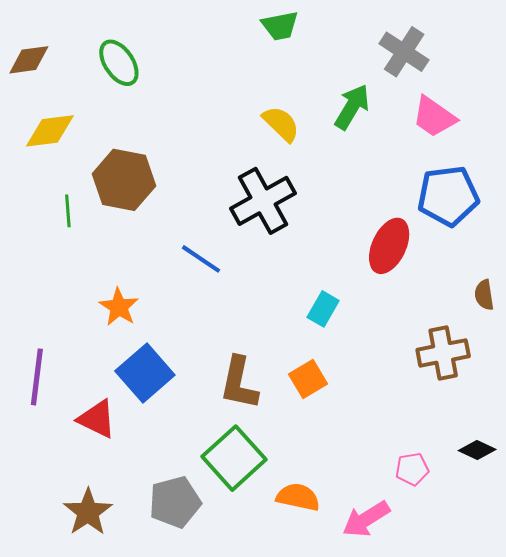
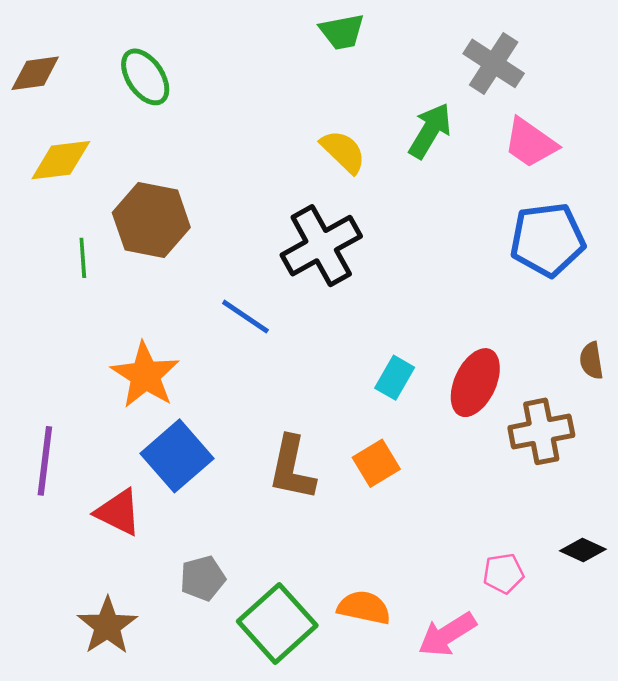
red ellipse: (389, 246) -> (475, 383), moved
orange star: (119, 307) -> (145, 375), size x1.4
green square: (234, 458) -> (277, 623), moved
gray pentagon: (175, 502) -> (203, 578), moved, size x0.7

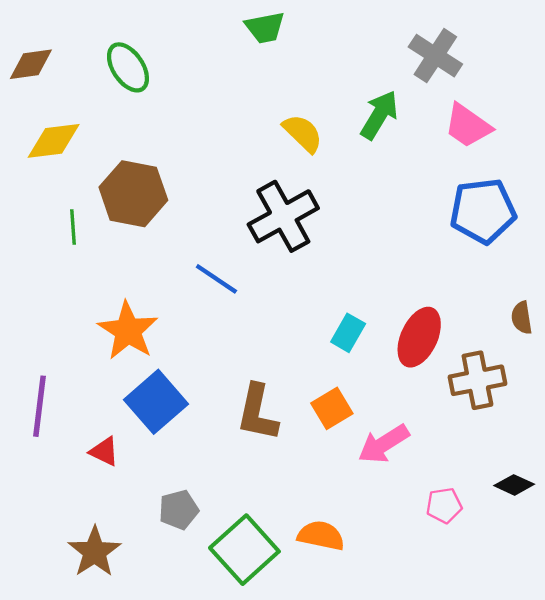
green trapezoid: (342, 32) -> (265, 28), moved
red triangle: (118, 512) -> (104, 451), size x0.7
pink arrow: (447, 634) -> (384, 444), moved

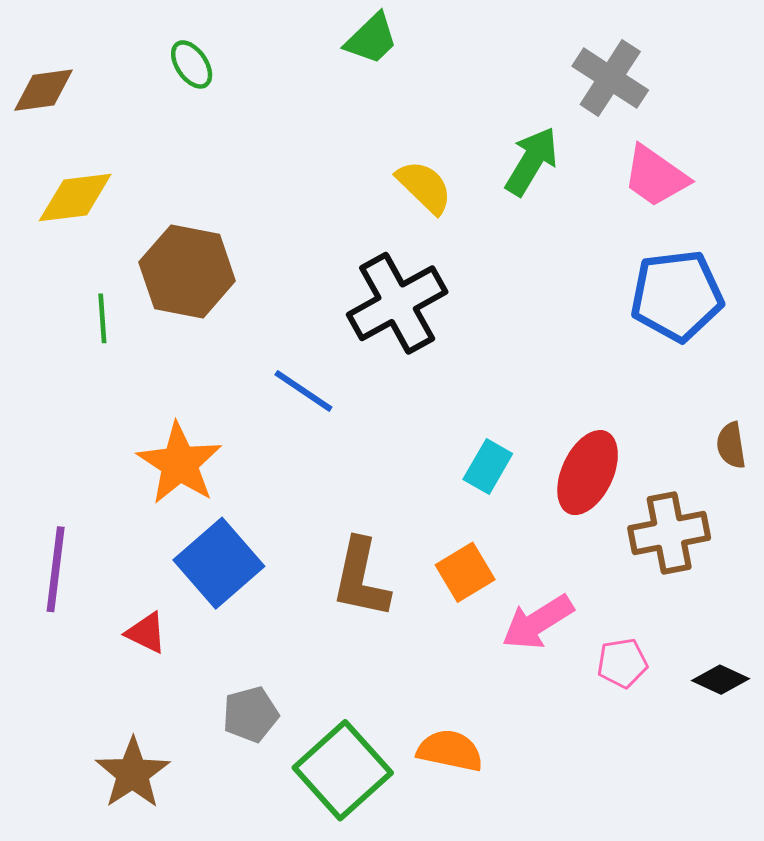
green trapezoid: (265, 28) -> (371, 39), turned -33
green ellipse: (128, 67) -> (192, 64), moved, size x0.7
pink pentagon: (444, 505) -> (622, 663), moved

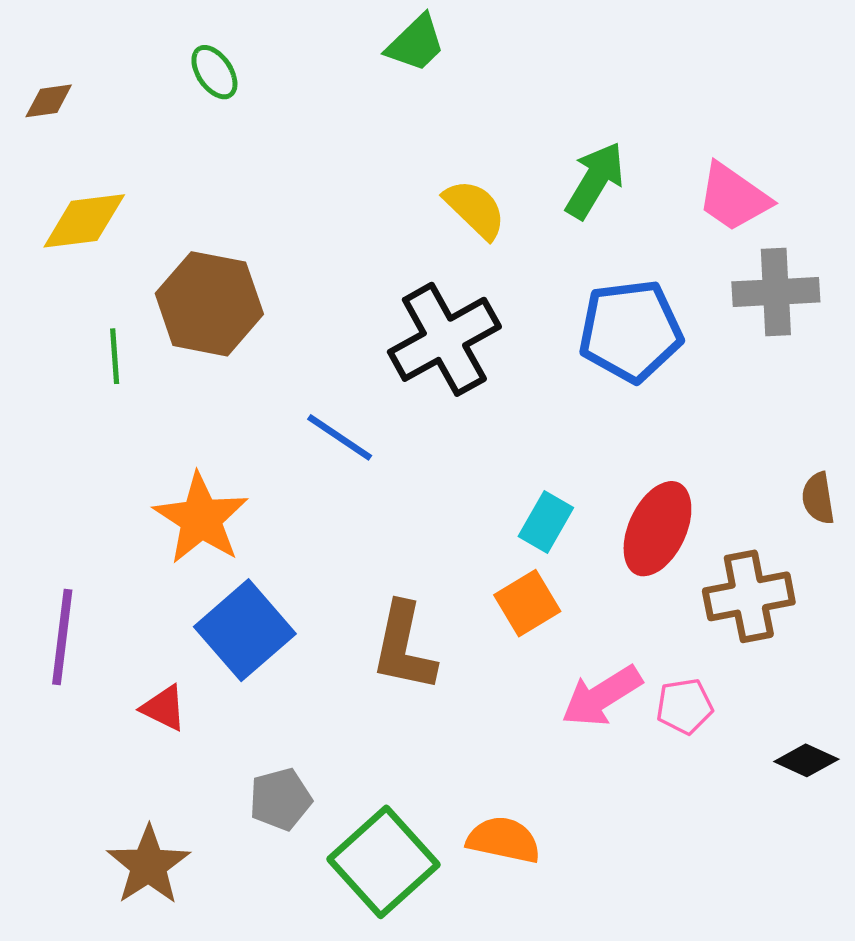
gray cross: (610, 78) -> (776, 292), moved, turned -36
brown diamond: (43, 90) -> (49, 101), size x0.7
blue pentagon: (677, 296) -> (630, 331), moved
orange square: (465, 572) -> (527, 603), moved
pink pentagon: (622, 663) -> (685, 706), moved

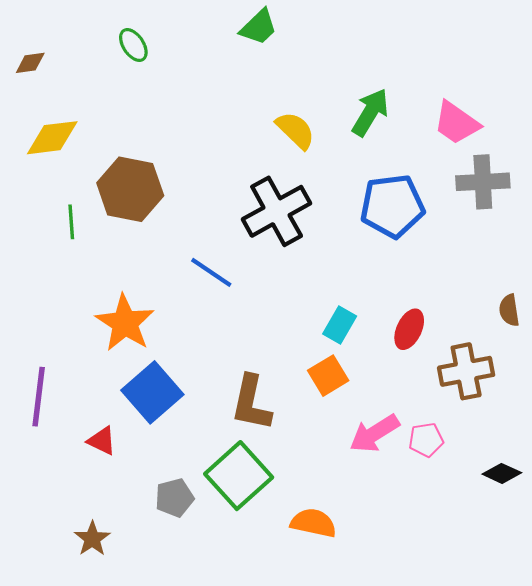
red ellipse: (657, 529) -> (409, 329), size x0.7
green square: (384, 862) -> (239, 476), moved
brown star: (148, 865) -> (92, 539), size x0.7

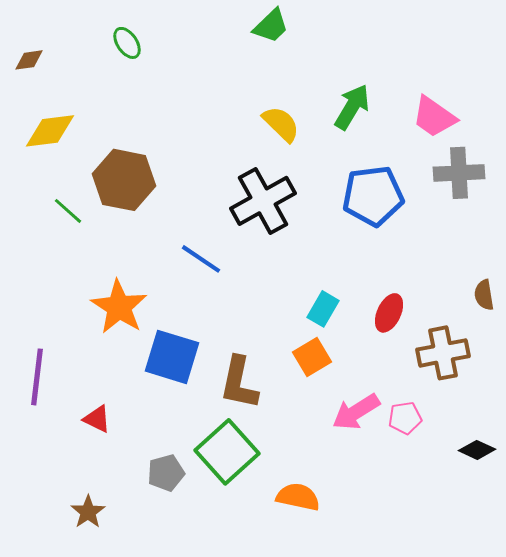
green trapezoid: (259, 27) -> (271, 26), moved
green line: (71, 222) -> (68, 211), turned -44
blue square: (152, 392) -> (172, 357), moved, turned -32

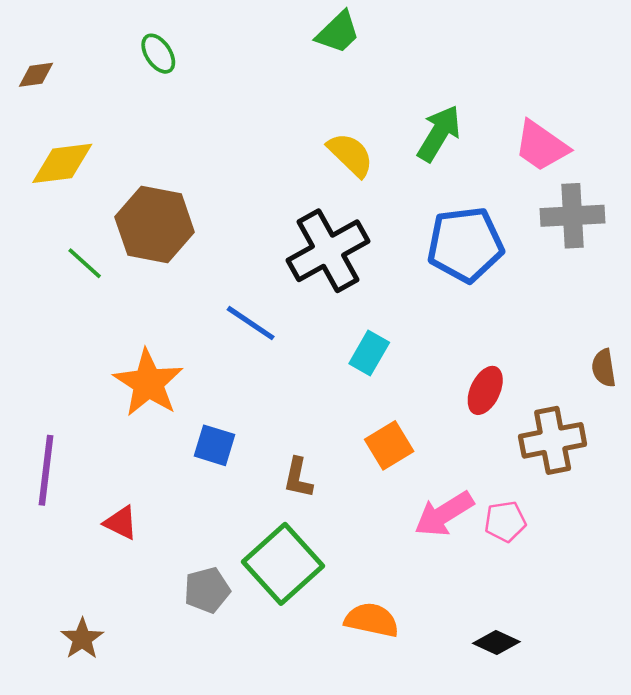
cyan rectangle: (323, 309) -> (369, 353), moved
blue square: (172, 357) -> (214, 445), size x0.6
brown L-shape: (239, 383) -> (298, 478), size x0.6
black diamond: (477, 450) -> (496, 642), moved
brown star: (88, 512) -> (82, 639), moved

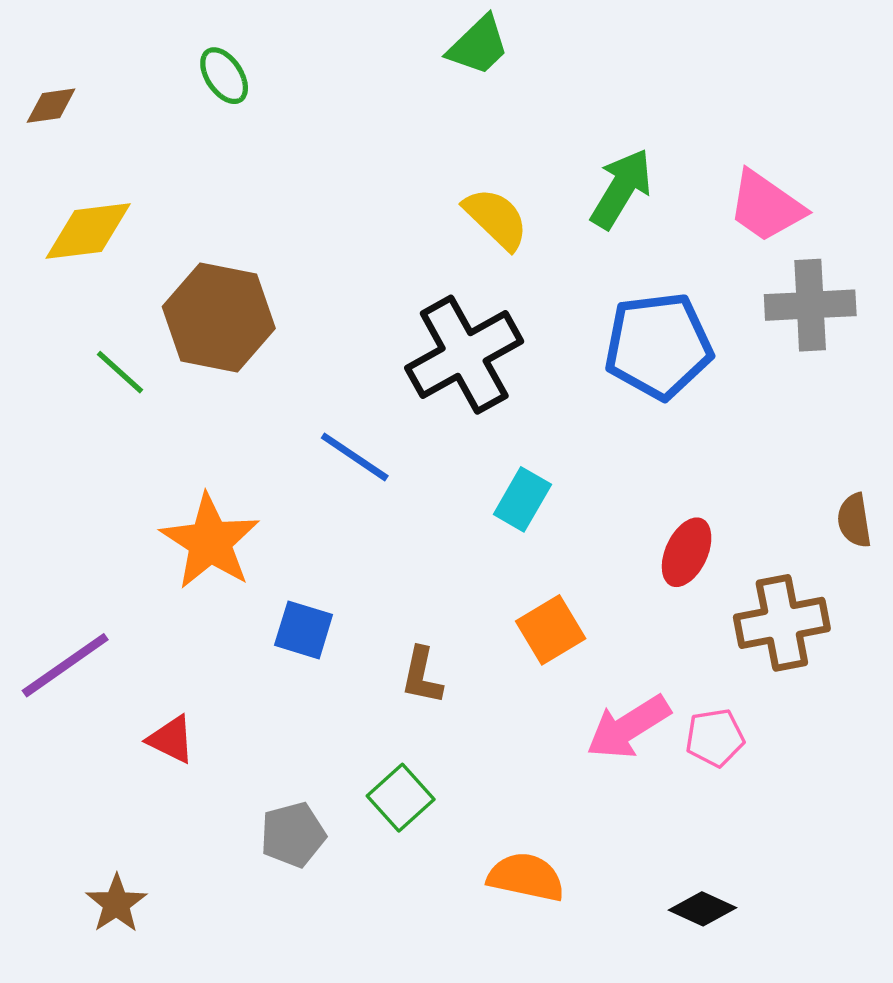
purple line: (46, 470) -> (65, 665), turned 48
green square: (283, 564) -> (401, 798), size x0.6

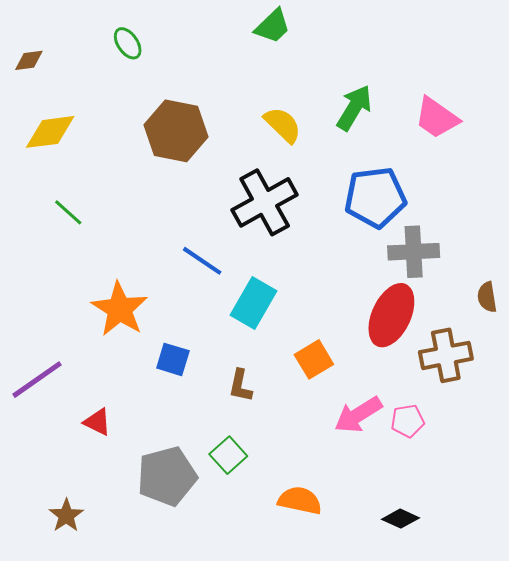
gray cross: (810, 305) -> (414, 252), moved
brown hexagon: (219, 317) -> (176, 131), moved
cyan rectangle: (522, 499) -> (253, 303), moved, size x1.4
red ellipse: (687, 552) -> (391, 315), size x1.6
gray pentagon: (293, 835) -> (167, 476), size x1.6

